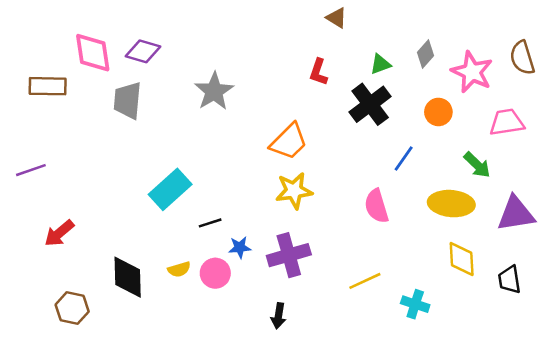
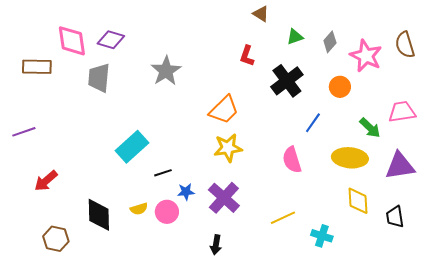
green triangle: (380, 64) -> (295, 37), moved
pink trapezoid: (507, 122) -> (402, 112), moved
purple cross: (289, 255) -> (224, 198), turned -32

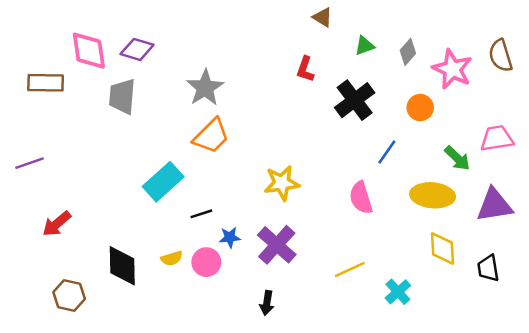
orange trapezoid: (224, 110) -> (211, 136), moved
cyan cross: (322, 236) -> (398, 292), turned 30

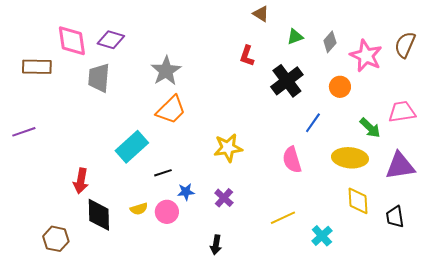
brown semicircle: (501, 56) -> (405, 45), turned 40
red arrow: (57, 224) -> (81, 181), moved, turned -40
purple cross: (277, 245) -> (224, 198), size x0.6

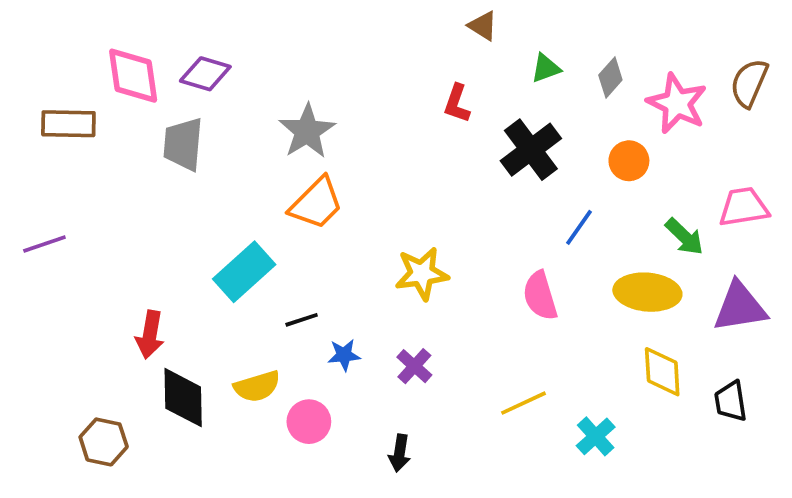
yellow semicircle: (139, 209) -> (257, 386), size x1.4
pink circle: (167, 212) -> (309, 422), moved

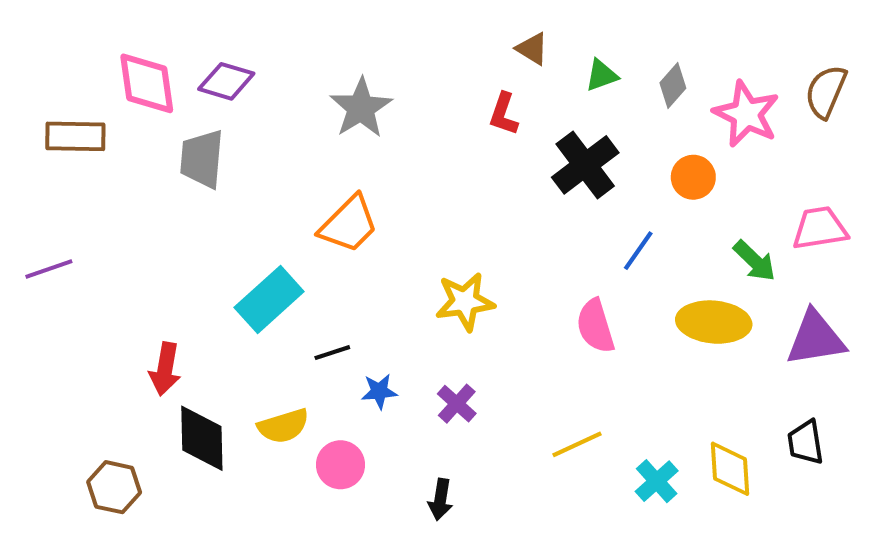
brown triangle: (483, 26) -> (532, 49), moved
gray star: (307, 131) -> (361, 108), moved
yellow diamond: (662, 372) -> (730, 469), moved

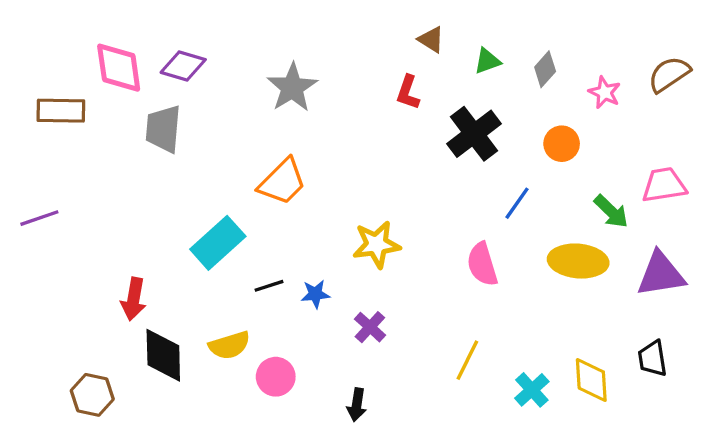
brown semicircle: (826, 92) -> (669, 74), turned 33
pink star: (746, 114) -> (605, 92), size x0.6
blue star: (379, 391) -> (315, 294), moved
yellow line: (577, 444) -> (467, 360), turned -39

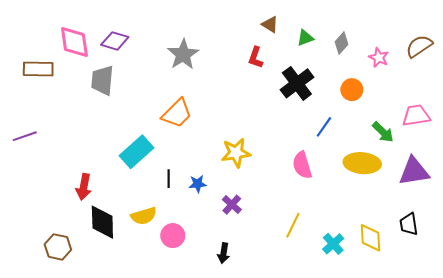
black line: (269, 286) -> (169, 179), turned -72

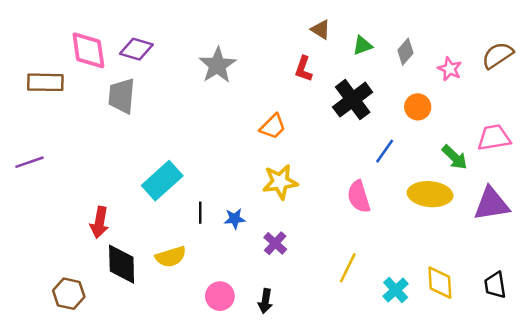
orange trapezoid: (177, 113) -> (273, 127), moved, size x0.7
black trapezoid: (409, 224) -> (495, 285), moved
pink circle: (173, 236) -> (220, 296), moved

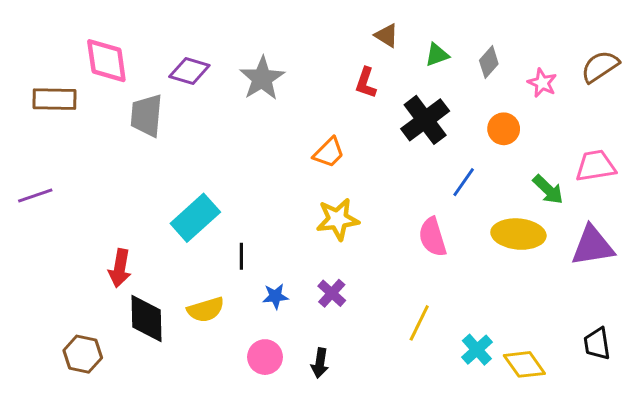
purple diamond: (136, 49) -> (189, 71), moved
blue star: (235, 219) -> (275, 296), moved
yellow diamond: (440, 283) -> (524, 364), moved, turned -32

